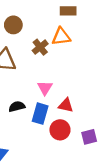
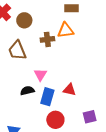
brown cross: (40, 47) -> (47, 39), turned 32
pink triangle: (45, 88) -> (40, 75), moved
red circle: (60, 130) -> (55, 120), moved

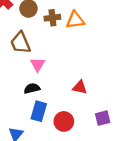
brown cross: (47, 39) -> (52, 18), moved
pink triangle: (40, 75) -> (38, 64), moved
blue rectangle: (47, 97) -> (39, 111), moved

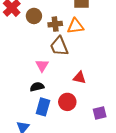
brown trapezoid: (20, 43) -> (59, 46), moved
red triangle: (80, 87) -> (79, 78), moved
red circle: (64, 121) -> (67, 102), moved

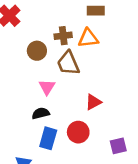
brown circle: (34, 16) -> (37, 51), moved
red triangle: (79, 78) -> (93, 102), turned -40

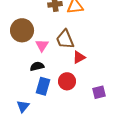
brown circle: (37, 51) -> (22, 30), moved, size x1.5
brown trapezoid: (68, 63) -> (65, 39), moved

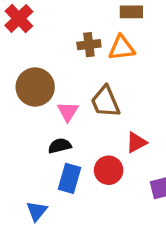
red triangle: (79, 57) -> (136, 142), moved

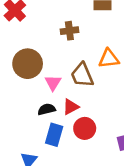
orange triangle: (122, 48) -> (109, 59), moved
red triangle: (136, 142) -> (71, 107), moved

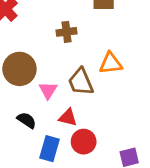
red triangle: (71, 107) -> (68, 117), turned 42
black semicircle: (47, 109) -> (27, 120), moved, turned 48

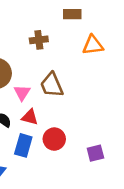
orange triangle: (111, 63) -> (93, 45), moved
red triangle: (68, 117) -> (30, 117), moved

